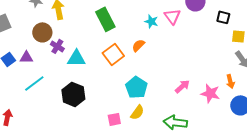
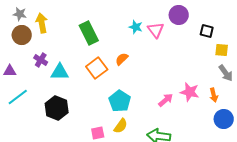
cyan star: (151, 21) -> (136, 27), moved
brown circle: (42, 32) -> (22, 35), moved
pink star: (210, 93) -> (190, 92), moved

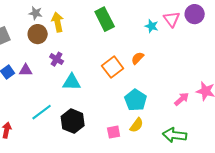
pink triangle: (156, 30) -> (172, 19), moved
green rectangle: (89, 33) -> (105, 19), moved
cyan triangle: (60, 72) -> (72, 82), moved
cyan line: (18, 97) -> (42, 112), moved
black hexagon: (57, 108) -> (73, 121), moved

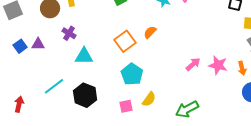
pink arrow: (182, 99) -> (193, 64), moved
cyan pentagon: (136, 100) -> (132, 74), moved
green arrow: (175, 135) -> (187, 109), turned -35

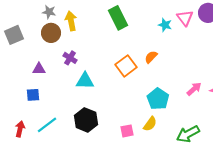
blue square: (20, 46) -> (33, 95), moved, turned 32
cyan pentagon: (132, 74) -> (158, 99), moved
cyan line: (54, 86) -> (47, 125), moved

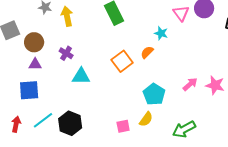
cyan star: (165, 25) -> (161, 33), moved
brown circle: (51, 33) -> (34, 42), moved
blue square: (33, 95) -> (29, 90), size x1.5
black hexagon: (86, 120) -> (70, 123), moved

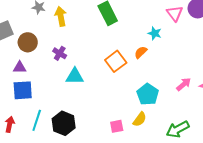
purple triangle: (35, 64) -> (20, 67), moved
cyan line: (43, 120) -> (37, 120), turned -35

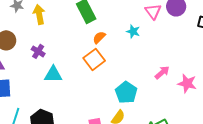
orange semicircle: (141, 52) -> (99, 37), moved
pink arrow: (184, 84) -> (162, 72), moved

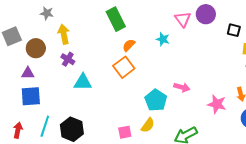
yellow arrow: (39, 14) -> (64, 34), moved
pink arrow: (162, 72) -> (182, 87), moved, turned 56
pink star: (187, 83) -> (217, 104), moved

